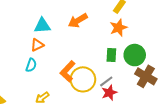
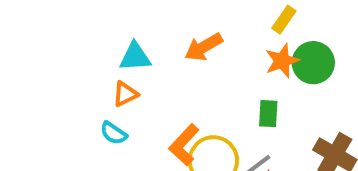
green circle: (135, 55) -> (313, 63), moved
cyan semicircle: (31, 65) -> (114, 133), turned 104

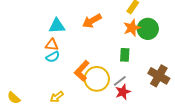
orange triangle: (125, 94) -> (52, 45), turned 32
cyan semicircle: (114, 133) -> (53, 57), moved, turned -64

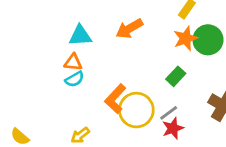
green rectangle: (125, 55) -> (176, 76), turned 40

